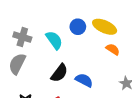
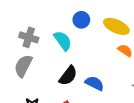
blue circle: (78, 27) -> (81, 20), moved

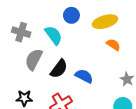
yellow ellipse: (116, 26) -> (105, 22), turned -40
gray semicircle: (23, 66) -> (34, 59), moved

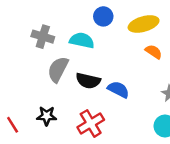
cyan semicircle: (54, 35) -> (82, 40), turned -42
black semicircle: (59, 69) -> (88, 81), turned 66

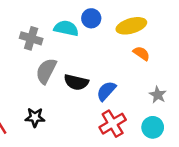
cyan semicircle: (82, 40) -> (66, 28), moved
blue semicircle: (118, 89) -> (106, 91), turned -75
red cross: (91, 123) -> (113, 124), moved

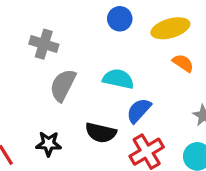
cyan semicircle: (66, 28) -> (118, 79), moved
black semicircle: (76, 82) -> (101, 133), moved

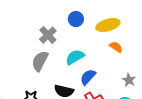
gray cross: (44, 44) -> (48, 35), moved, turned 30
cyan semicircle: (118, 79) -> (75, 57), turned -42

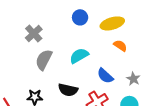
gray cross: (48, 35) -> (34, 34), moved
blue semicircle: (88, 77) -> (105, 76), moved, turned -90

